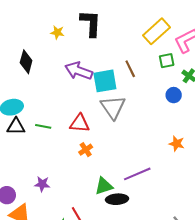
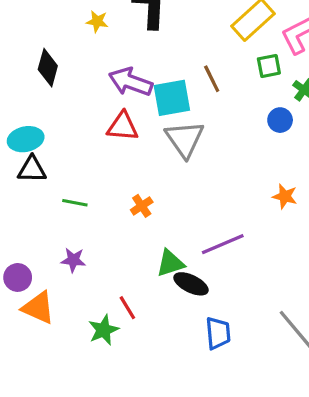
red triangle: (80, 123) -> (123, 126), moved
green line: (43, 126) -> (75, 203), moved
black ellipse: (117, 199) -> (191, 284), turned 30

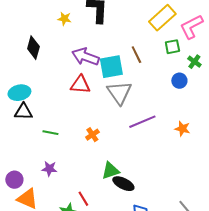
purple line: (223, 244) -> (142, 122), moved

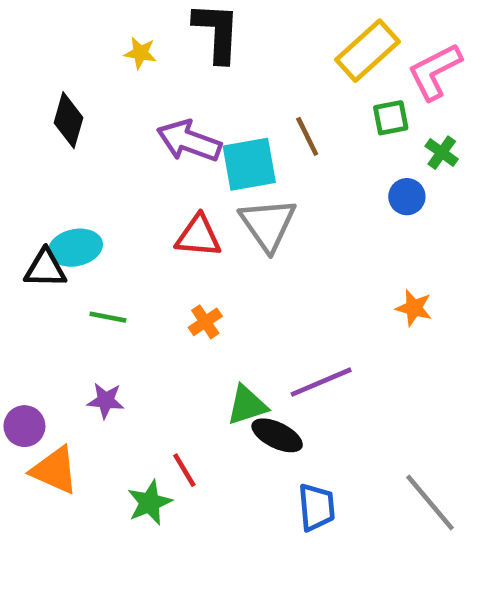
red triangle: (80, 85) -> (198, 236), moved
cyan ellipse: (19, 93) -> (75, 248), moved
purple line: (142, 122) -> (321, 382), moved

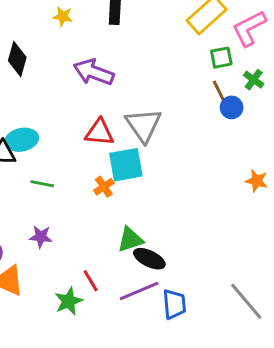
brown line: (307, 136) -> (220, 93), moved
cyan square: (249, 164) -> (126, 165), moved
orange star: (414, 308) -> (257, 181), moved
purple line: (321, 382) -> (139, 291), moved

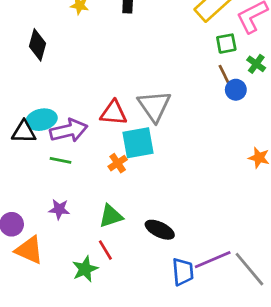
purple arrow: (94, 72) -> (69, 130), moved, turned 147
green triangle: (130, 240) -> (111, 216), moved
purple line: (139, 291) -> (213, 260), moved

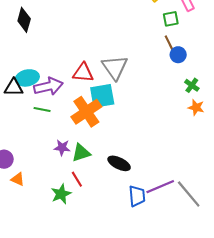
green cross: (256, 64) -> (192, 85), moved
orange cross: (118, 163) -> (86, 112), size x2.0
purple star: (59, 209) -> (62, 148), moved
orange triangle: (29, 250) -> (18, 179), size x0.6

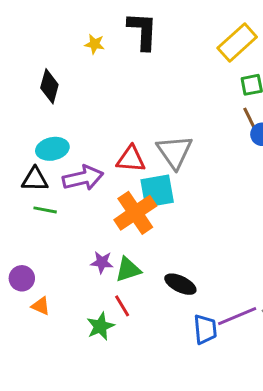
cyan ellipse: (27, 78) -> (52, 149), moved
green line: (42, 110) -> (45, 210), moved

